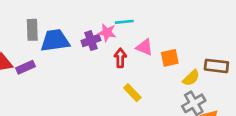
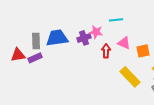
cyan line: (124, 22) -> (116, 20), moved
gray rectangle: (32, 30) -> (36, 41), moved
yellow rectangle: (132, 93) -> (130, 77), moved, size x1.5

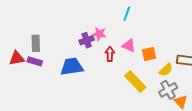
cyan line: (116, 20) -> (127, 14), moved, turned -64
blue trapezoid: (57, 38) -> (72, 67), moved
purple rectangle: (35, 58) -> (35, 61), turned 40

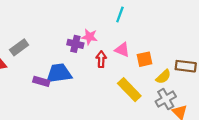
purple cross: (87, 40) -> (75, 44), turned 32
gray rectangle: (36, 43) -> (19, 47), turned 56
purple rectangle: (35, 61) -> (41, 81), moved

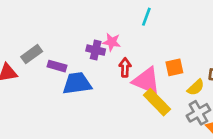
pink triangle: (122, 50) -> (146, 81), moved, size x1.6
purple rectangle: (41, 81) -> (57, 66), moved

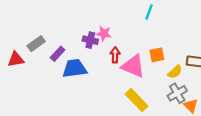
cyan line: (146, 17) -> (149, 12), moved
purple rectangle: (57, 66) -> (58, 54), turned -63
yellow rectangle: (157, 102) -> (137, 100), moved

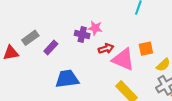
red arrow: (115, 55) -> (106, 49), turned 72
blue trapezoid: (74, 68) -> (67, 79), moved

